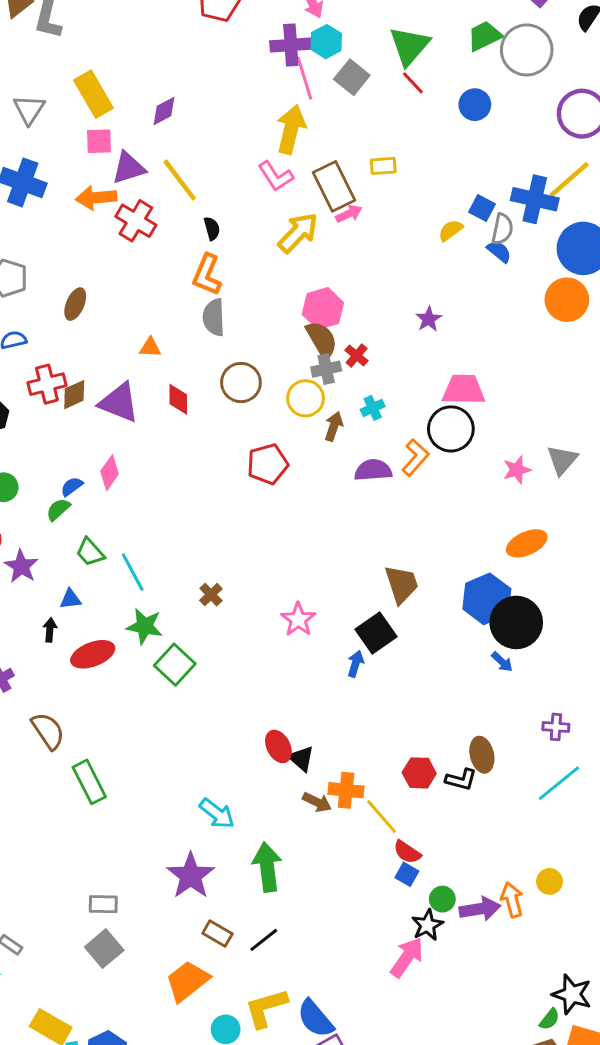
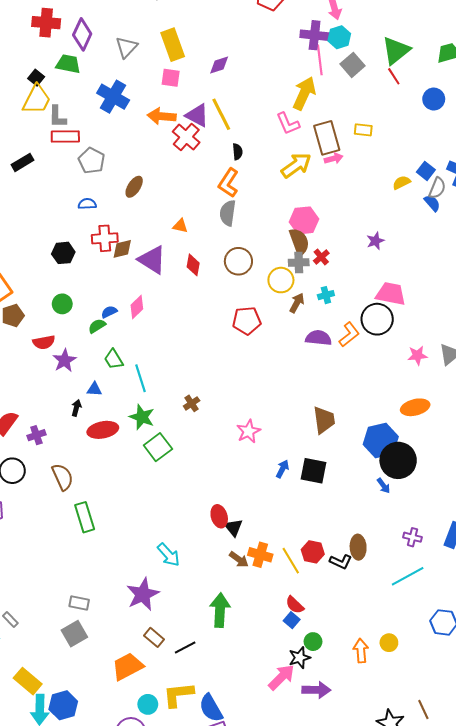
purple triangle: (129, 168) -> (197, 115), moved, turned 35
black square: (376, 633) -> (313, 471), moved, turned 36
yellow line: (382, 816) -> (291, 561), moved
green arrow: (267, 867) -> (220, 610), moved
purple arrow: (480, 909) -> (316, 690), moved

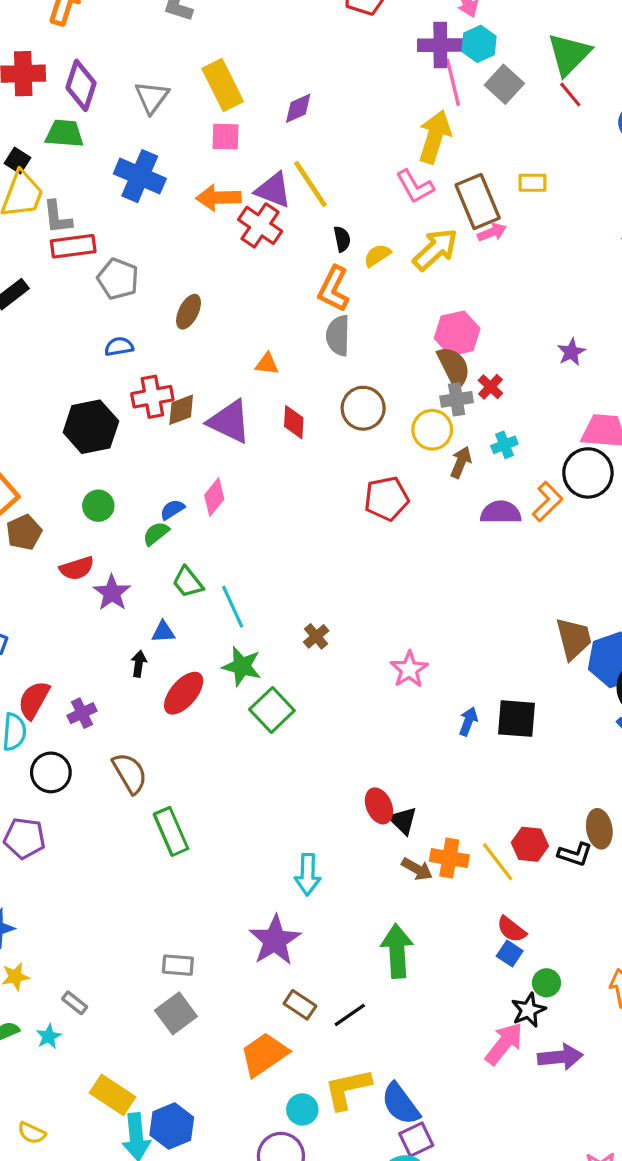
yellow semicircle: (401, 183) -> (377, 255), moved
black hexagon: (63, 253) -> (91, 427), size x1.5
brown trapezoid: (324, 420) -> (574, 639), moved
red ellipse: (103, 430) -> (184, 693), turned -32
cyan arrow: (169, 555) -> (308, 875), turned 50

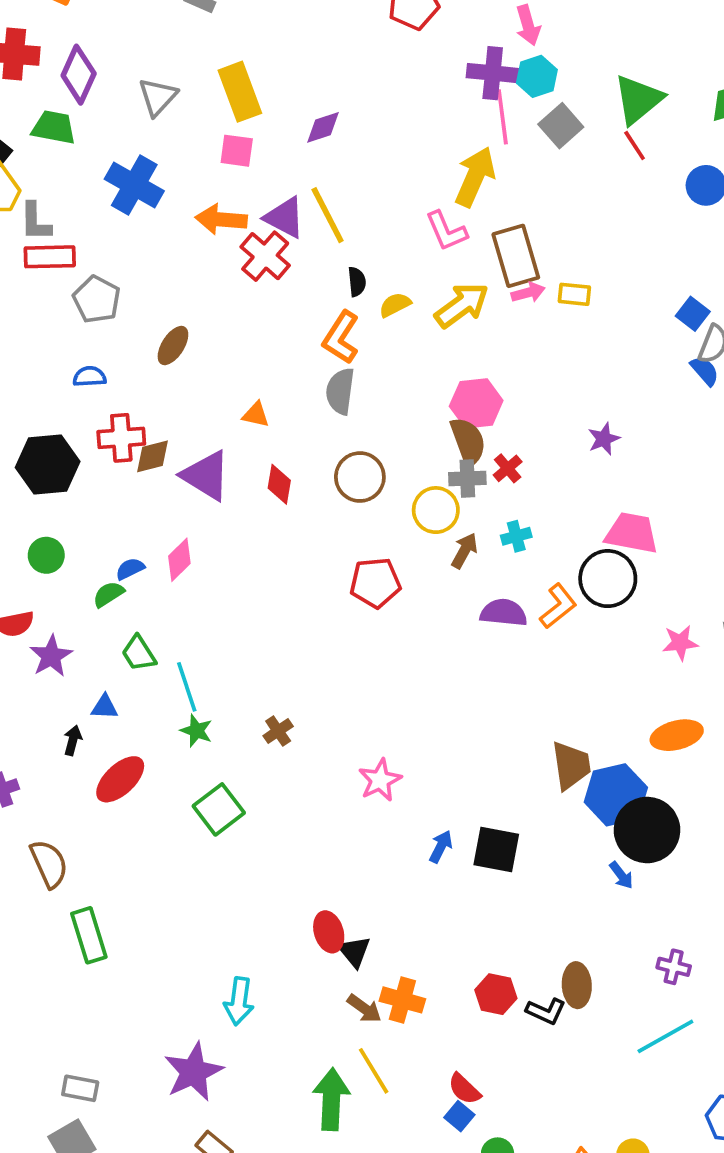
yellow rectangle: (533, 183) -> (574, 294), moved
green star: (242, 666) -> (196, 731), moved, size x0.7
yellow line: (498, 862) -> (374, 1071), moved

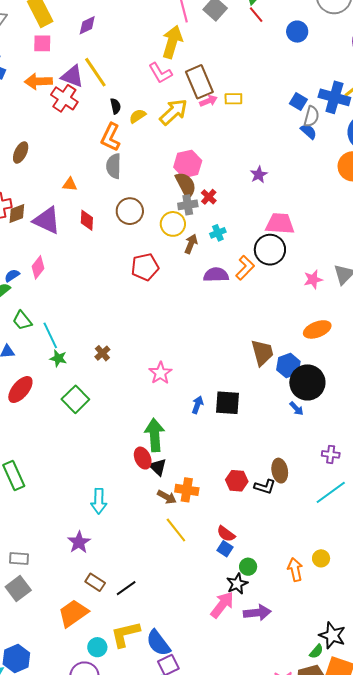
blue hexagon: (616, 795) -> (288, 366), size x0.7
purple star: (193, 1072) -> (79, 542), size x0.7
green arrow: (331, 1099) -> (155, 435), moved

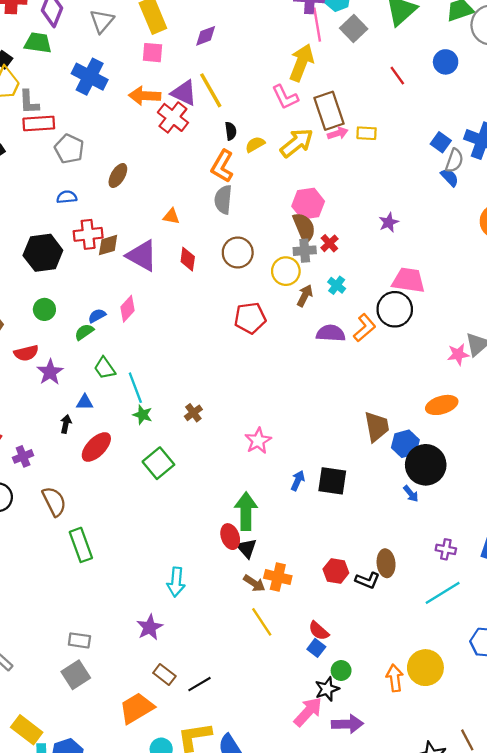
red line: (256, 15) -> (397, 76), moved
cyan cross: (218, 233) -> (337, 285), turned -35
pink star: (313, 279) -> (458, 354), moved
yellow circle: (321, 558) -> (425, 668), size x1.8

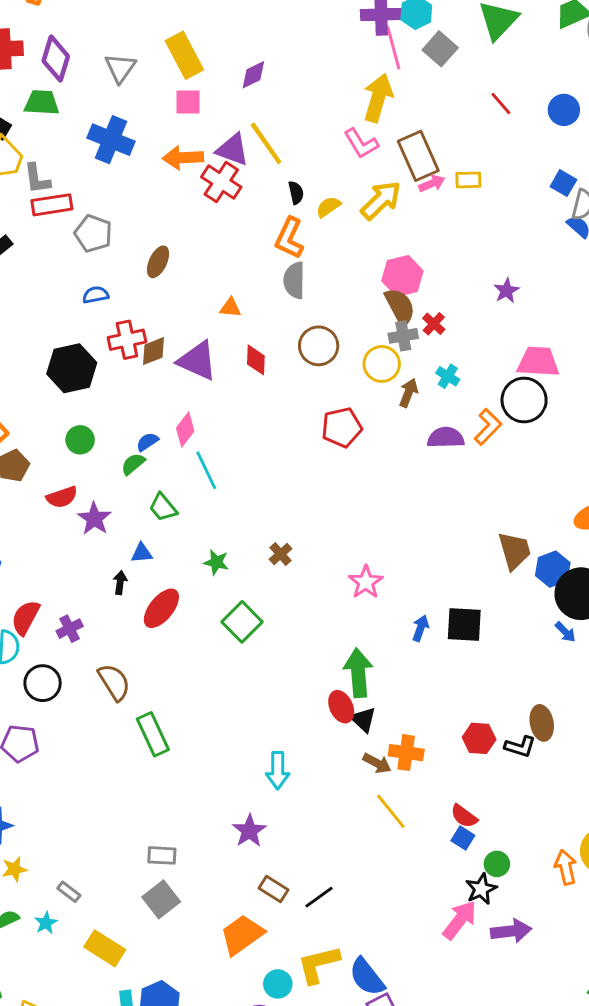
blue circle: (446, 62) -> (564, 110), moved
cyan line: (135, 388) -> (206, 470), moved
yellow rectangle: (27, 730) -> (105, 948), moved

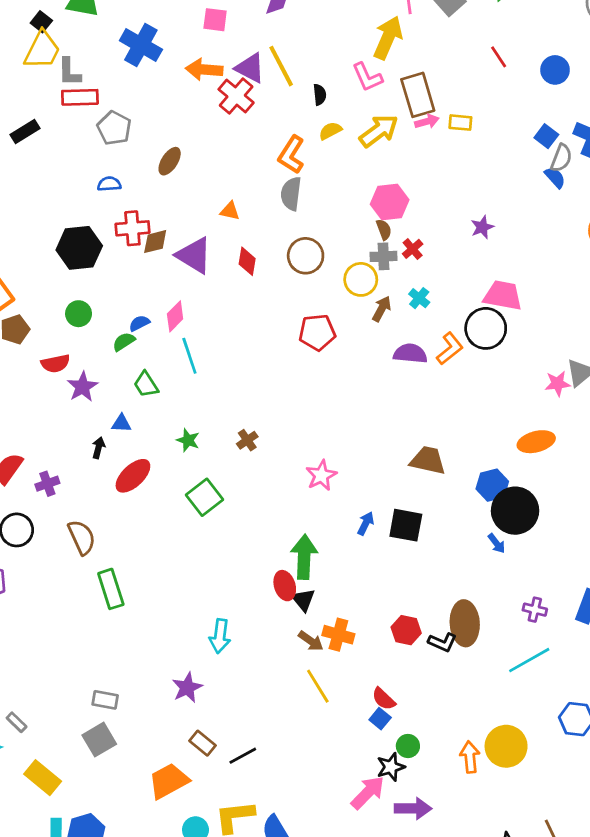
black semicircle: (296, 193) -> (320, 95), moved
brown semicircle: (400, 307) -> (384, 230), size x0.6
brown trapezoid: (514, 551) -> (428, 460), moved, turned -69
brown ellipse: (542, 723) -> (465, 623), size x1.4

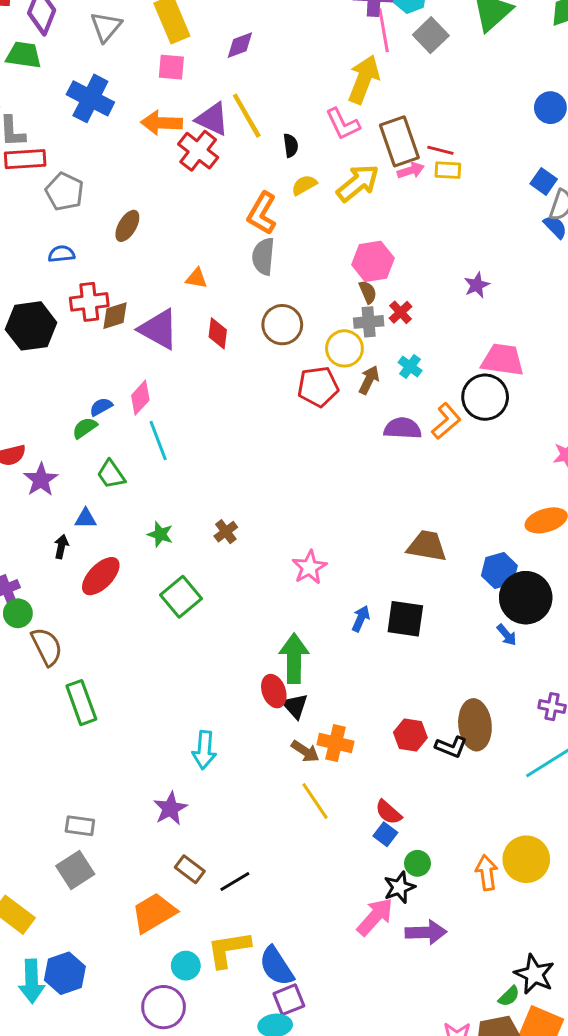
red line: (499, 57) -> (440, 150), moved, turned -40
green circle: (79, 314) -> (18, 613), moved
red pentagon: (317, 332) -> (318, 387), moved

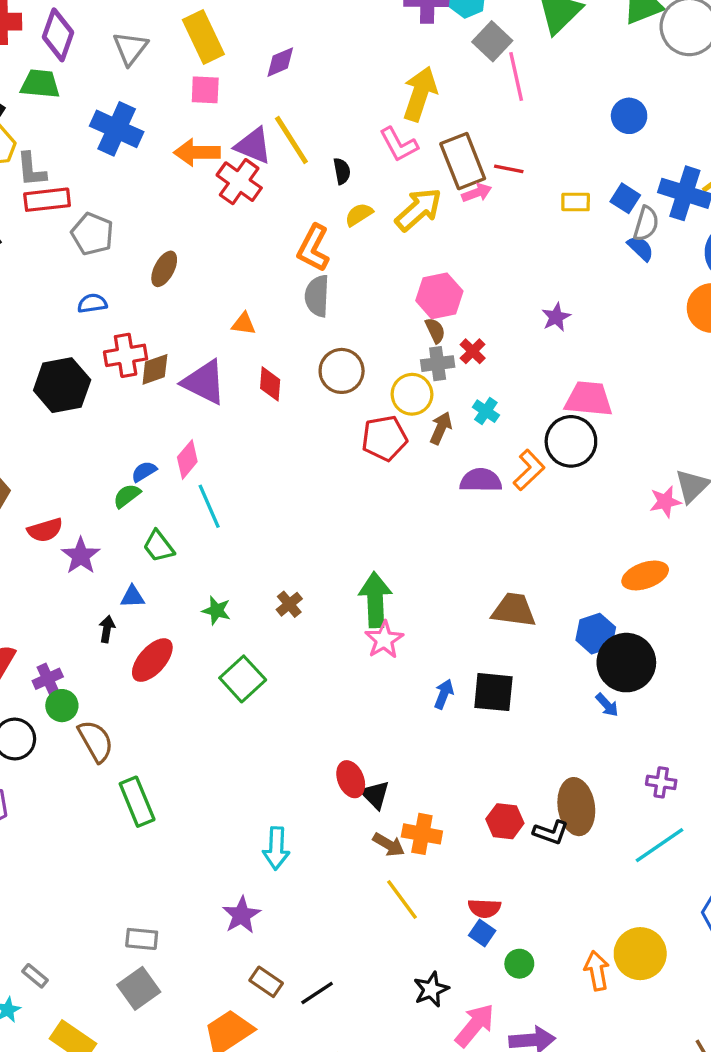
pink line: (384, 30) -> (516, 77), moved
yellow rectangle: (448, 170) -> (576, 202), moved
green arrow: (294, 658) -> (375, 600), moved
red semicircle: (388, 812) -> (484, 908), turned -36
black star: (399, 887) -> (431, 989), moved

